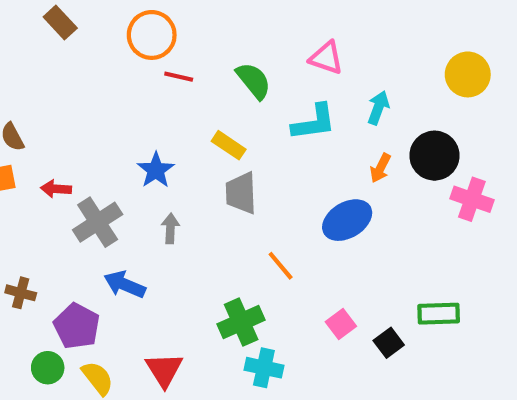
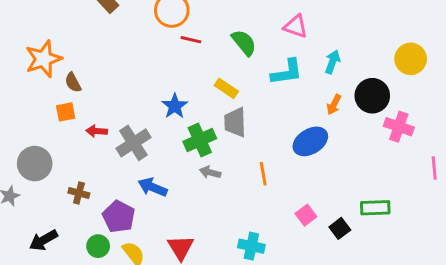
yellow circle: (468, 74) -> (411, 59), moved
red arrow: (56, 189) -> (97, 131), moved
gray arrow: (170, 228) -> (210, 172), moved, turned -78
orange line: (281, 266) -> (263, 174), turned 30
green cross: (241, 322) -> (200, 140), moved

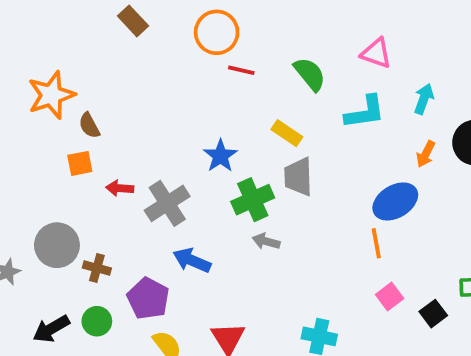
gray circle: (35, 164) -> (57, 245), moved
orange line: (263, 174) -> (376, 243), moved
green circle: (98, 246) -> (97, 321), moved

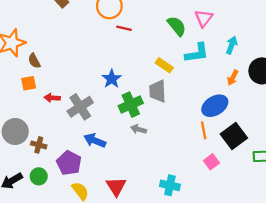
pink triangle: (376, 53) -> (204, 18), turned 48
green semicircle: (310, 74) -> (177, 26), moved
yellow rectangle: (287, 133) -> (164, 65), moved
black square: (433, 314) -> (234, 136), moved, size x1.6

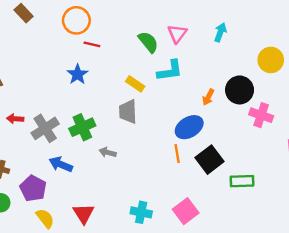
cyan arrow: (232, 45) -> (220, 32), moved
blue star: (112, 79) -> (78, 74), moved
green cross: (131, 105) -> (82, 127), moved
pink square: (211, 162) -> (186, 211), moved, size x1.5

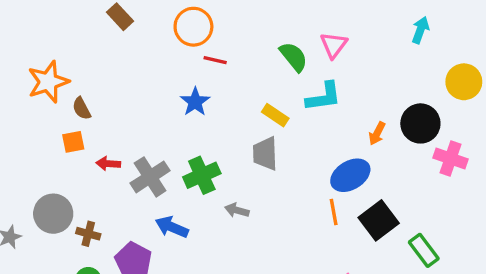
cyan arrow: (220, 32) -> (420, 30), moved
green rectangle: (242, 181) -> (424, 250), turned 55

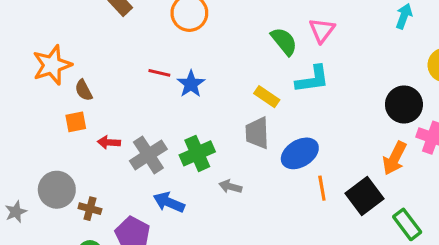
red line: (215, 60) -> (159, 73), moved
orange arrow: (377, 134) -> (395, 158), moved, size x1.5
blue ellipse: (350, 175) -> (300, 153), moved

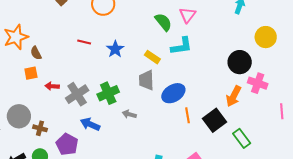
blue star: (191, 84) -> (115, 49), moved

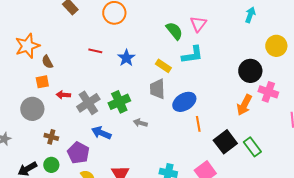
gray circle: (19, 116) -> (32, 109), moved
black square: (215, 120) -> (225, 142), moved

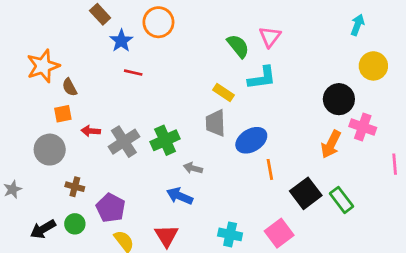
cyan arrow: (250, 15) -> (357, 25), moved
blue star: (126, 58) -> (121, 41), moved
blue arrow: (101, 133) -> (180, 196), moved

